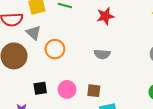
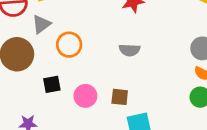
gray triangle: (34, 33) -> (41, 24), turned 42
black square: (40, 88) -> (52, 84), moved

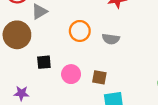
orange circle: (69, 45) -> (80, 31), moved

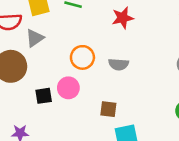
pink circle: (71, 74) -> (68, 88), moved

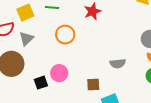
orange circle: (82, 57) -> (65, 35), moved
gray semicircle: (119, 64) -> (118, 64), moved

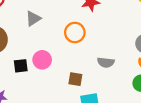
orange circle: (65, 35) -> (75, 33), moved
gray triangle: (26, 39) -> (33, 19), moved

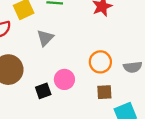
orange circle: (75, 33) -> (100, 62), moved

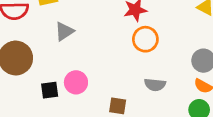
orange circle: (100, 62) -> (145, 39), moved

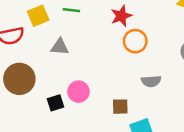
gray triangle: (64, 31) -> (60, 47), turned 48

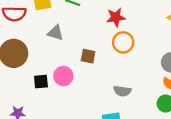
gray semicircle: (151, 81) -> (122, 91), moved
brown square: (120, 107) -> (88, 56), moved

